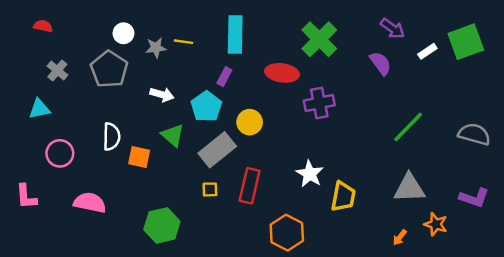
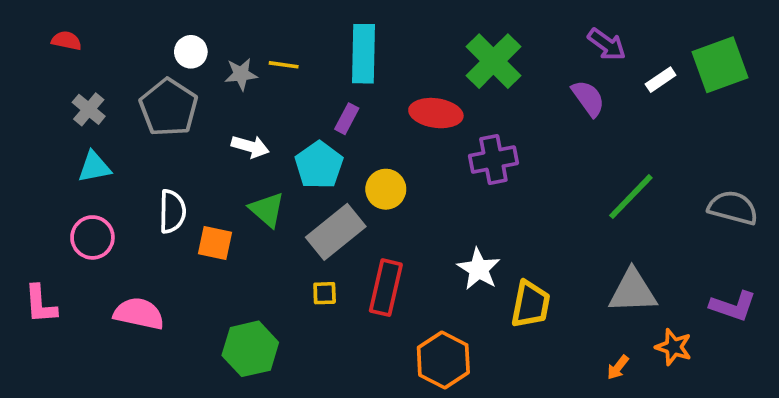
cyan triangle: (39, 109) -> (94, 167), moved

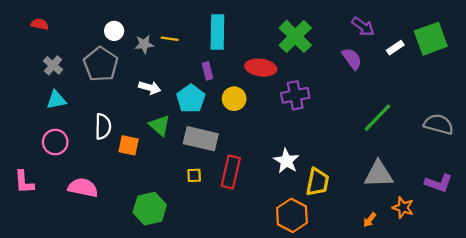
purple rectangle: (347, 119) -> (207, 71), turned -42
yellow circle: (386, 189) -> (234, 99), moved
gray rectangle: (336, 232) -> (201, 139), turned 52
orange hexagon: (443, 360) -> (292, 215), moved

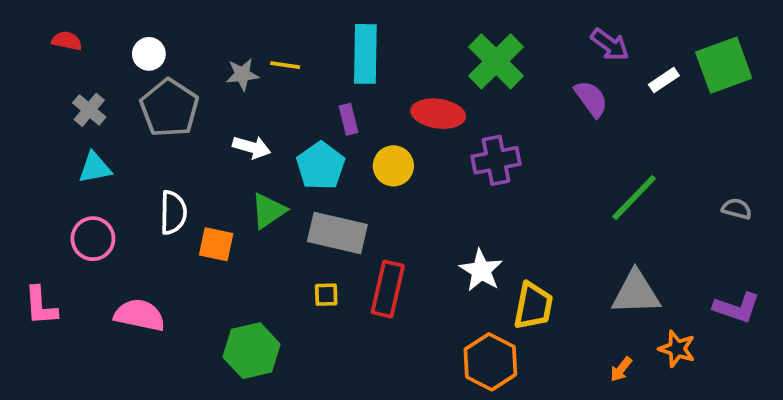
white circle: (114, 31) -> (149, 54), moved
gray semicircle: (439, 124) -> (737, 209), size x0.6
green triangle: (160, 125) -> (268, 211), turned 45

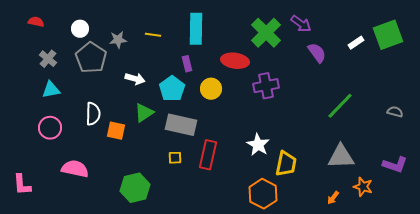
purple arrow: (610, 45) -> (301, 24), moved
gray star: (242, 74) -> (118, 40), moved
pink L-shape: (41, 306) -> (22, 185), moved

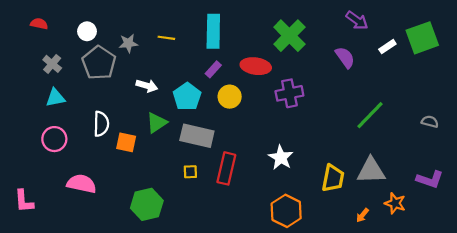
purple arrow: (301, 24) -> (357, 20), moved
purple rectangle: (187, 64) -> (213, 69), moved, turned 56
yellow trapezoid: (286, 164) -> (333, 178), moved

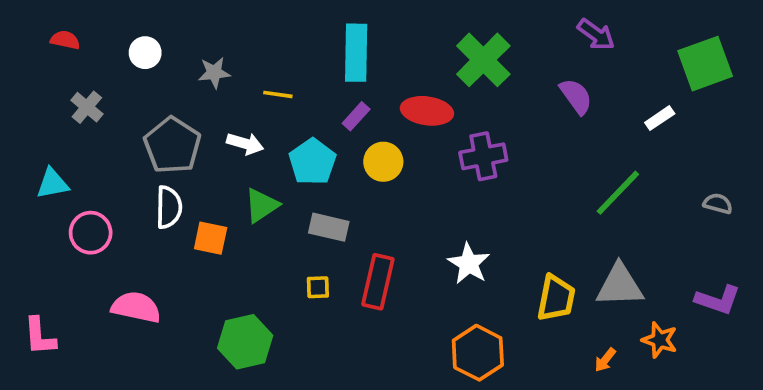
yellow line: (166, 38) -> (278, 94), moved
white rectangle: (387, 47) -> (660, 118), moved
gray pentagon: (99, 63) -> (172, 145), moved
cyan triangle: (55, 98) -> (52, 184), moved
gray rectangle: (197, 136) -> (329, 227), size x0.7

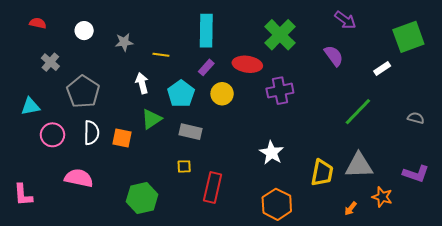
white arrow: (245, 144) -> (142, 83), turned -120
gray pentagon: (172, 145) -> (83, 92), moved
white semicircle: (169, 207) -> (91, 133), moved
red rectangle: (378, 282) -> (213, 187), moved

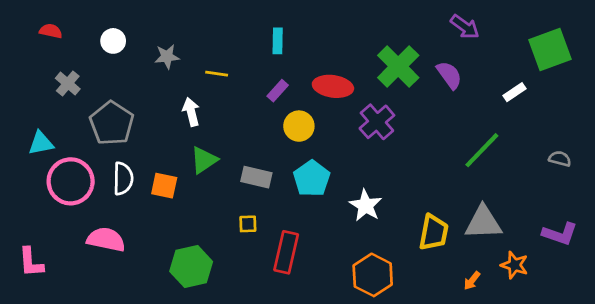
cyan rectangle: (206, 31) -> (278, 41), size x0.6
green cross: (280, 35) -> (398, 66), moved
purple cross: (280, 91) -> (377, 122), turned -30
cyan pentagon: (181, 94) -> (312, 179), moved
pink circle: (52, 135) -> (71, 181), size x1.4

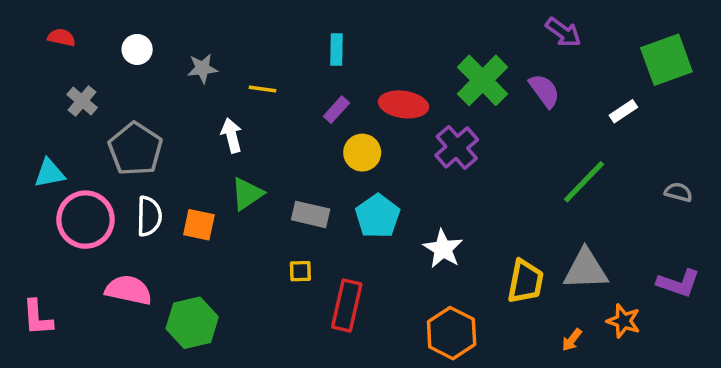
green hexagon: (191, 266) -> (192, 323), moved

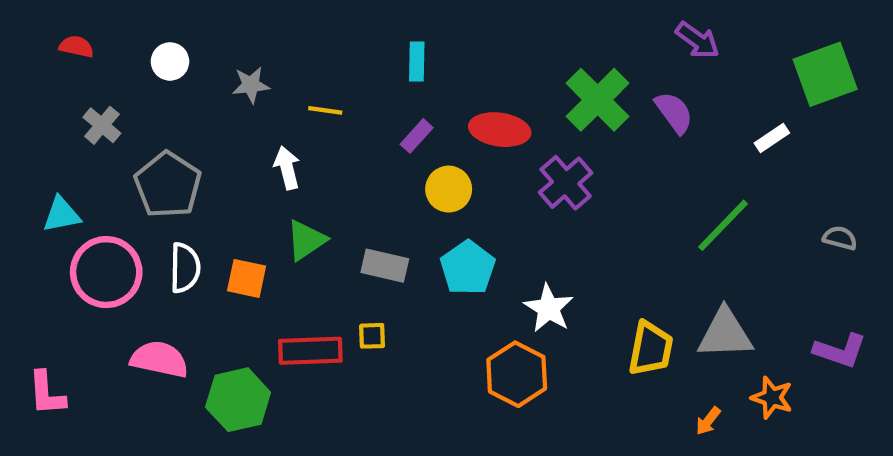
red rectangle: (347, 306) -> (310, 351), moved, turned 75
orange hexagon: (452, 333) -> (517, 374), moved

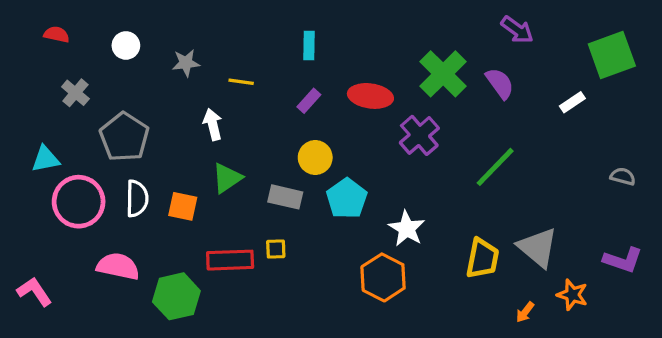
yellow circle: (449, 189) -> (315, 157), moved
green line: (723, 225) -> (495, 167), moved
gray triangle: (725, 334) -> (538, 247), turned 42
pink L-shape: (47, 393) -> (34, 292), turned 150

